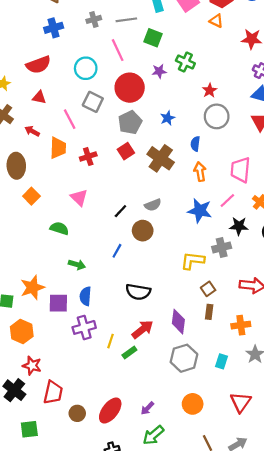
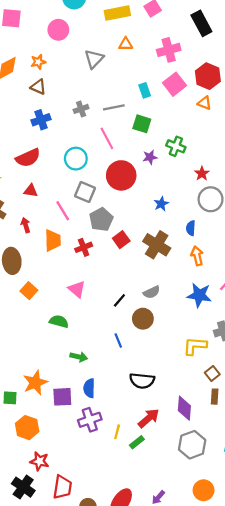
gray pentagon: (130, 122) -> (101, 219), moved
red arrow: (32, 131) -> (26, 225), turned 48
blue line: (117, 251) -> (118, 341), turned -48

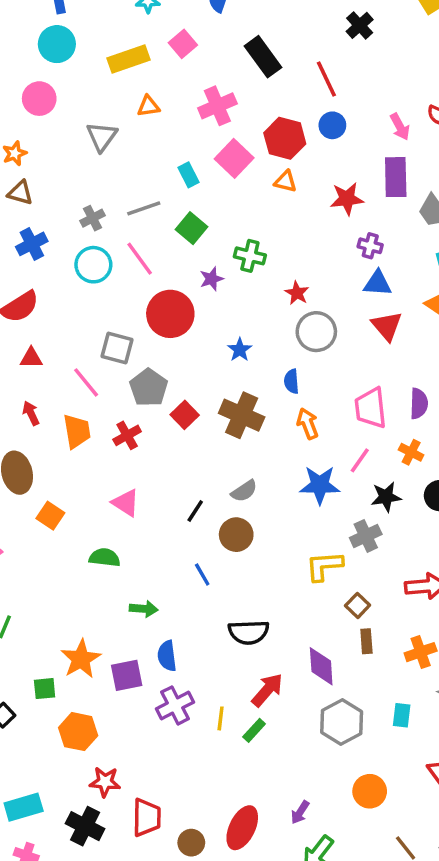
green square: (142, 124) -> (191, 228), turned 30
cyan circle: (76, 159) -> (93, 265), moved

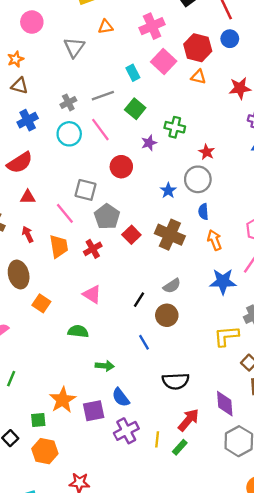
red circle: (170, 314) -> (121, 167), size x0.7
gray circle: (316, 332) -> (198, 179), moved
blue semicircle: (167, 656) -> (121, 397), turned -30
orange hexagon: (78, 732) -> (45, 451), moved

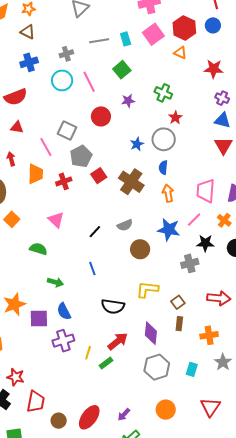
gray line: (103, 96) -> (99, 41), moved
green cross: (175, 127) -> (163, 93), moved
brown circle: (167, 315) -> (140, 249), moved
yellow L-shape: (226, 336) -> (147, 289), moved

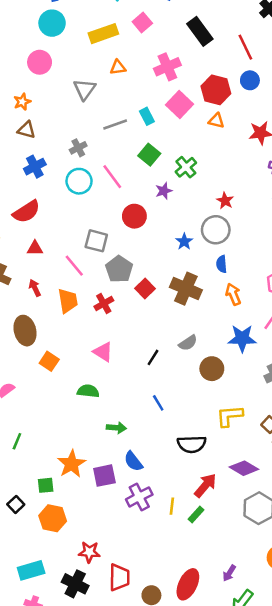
green cross: (163, 93) -> (186, 167), moved, turned 36
purple diamond: (151, 333) -> (244, 468), turned -55

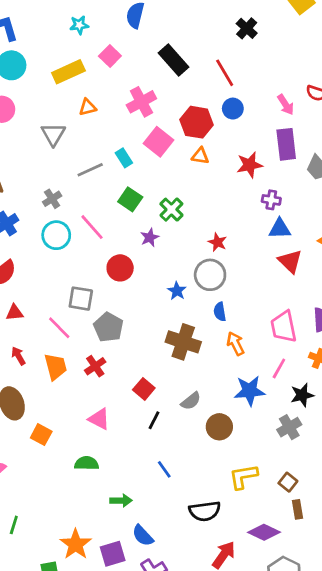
red square: (145, 289) -> (144, 389), moved

